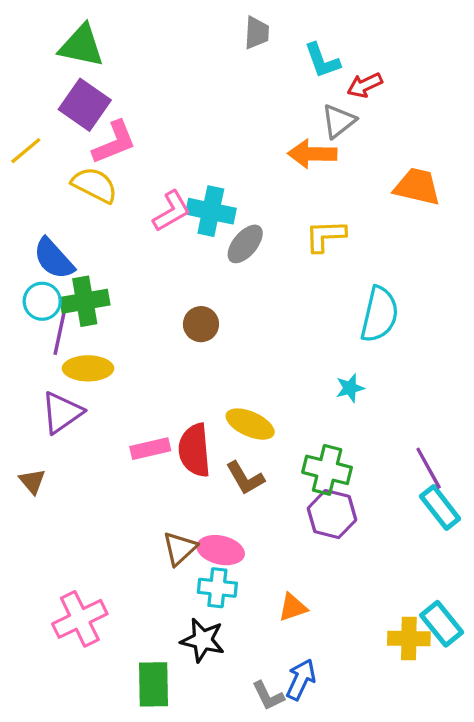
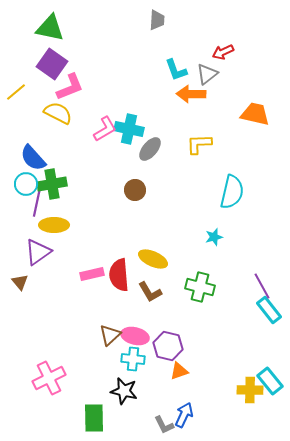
cyan L-shape: (322, 61) -> (176, 70), moved
brown circle: (201, 324) -> (135, 190), moved
brown triangle: (32, 481) -> (20, 282), moved
purple hexagon: (332, 514) -> (168, 346), moved

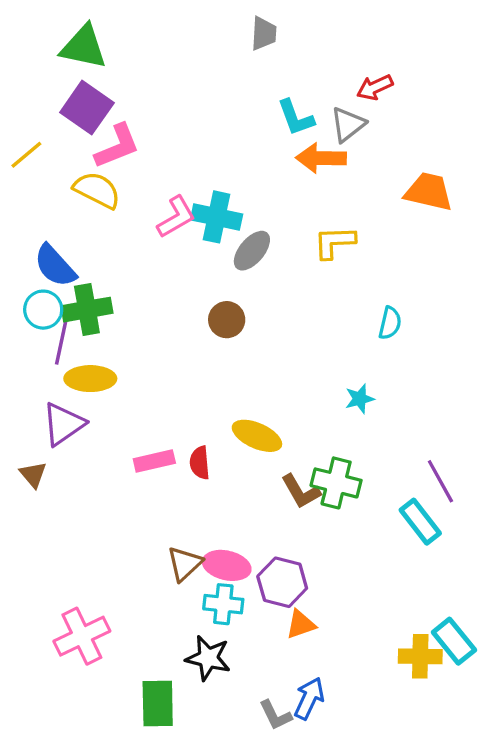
cyan semicircle: (232, 192) -> (390, 323), size x0.6
red semicircle: (119, 275) -> (200, 463), size x0.6
brown L-shape: (150, 292) -> (301, 491), moved
cyan rectangle: (269, 310) -> (420, 522), moved

